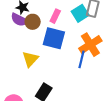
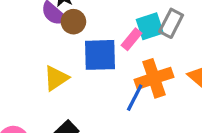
pink rectangle: (55, 16) -> (131, 39), moved
blue square: (54, 38) -> (100, 55), turned -30

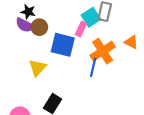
blue square: (100, 55) -> (63, 45), turned 30

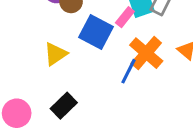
orange cross: (103, 51) -> (146, 53), turned -30

